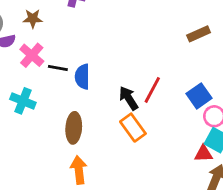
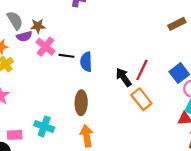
brown star: (33, 19) -> (38, 26), moved
cyan cross: (23, 101) -> (44, 126), moved
orange rectangle: (133, 128) -> (141, 99), moved

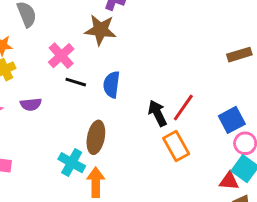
brown star: (38, 26) -> (100, 30), moved, size x1.5
purple semicircle: (24, 36) -> (31, 104), moved
black line: (67, 56) -> (76, 82), moved
cyan cross: (44, 126) -> (72, 163), moved

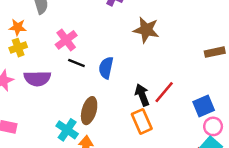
brown star: (100, 30) -> (146, 30), moved
purple semicircle: (31, 104) -> (37, 78), size x1.5
orange rectangle: (176, 146) -> (142, 121), moved

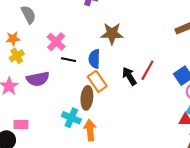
brown star: (146, 30) -> (112, 34), moved
orange rectangle: (142, 121) -> (97, 81), moved

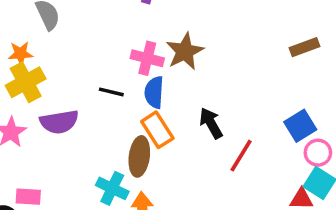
brown star: (112, 34) -> (185, 51), turned -30
pink cross: (56, 42) -> (147, 58), moved, turned -30
yellow cross: (17, 56) -> (26, 82), size x1.5
red line: (147, 70) -> (241, 156), moved

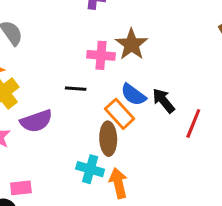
blue semicircle: (154, 92) -> (133, 95), moved, turned -48

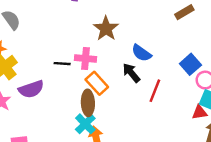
pink cross: (101, 55) -> (85, 59), moved
blue semicircle: (133, 95) -> (141, 53), moved
cyan cross: (90, 169) -> (85, 124), moved, turned 30

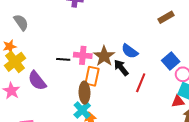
brown star: (106, 29) -> (104, 56), moved
orange rectangle: (97, 83) -> (92, 76), turned 54
purple semicircle: (31, 89) -> (37, 81), turned 70

